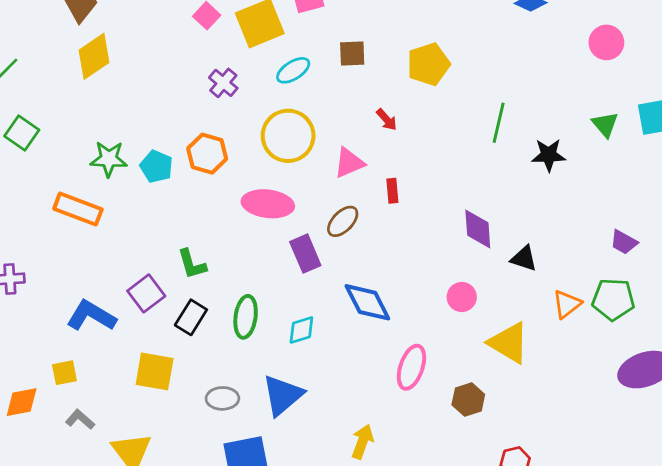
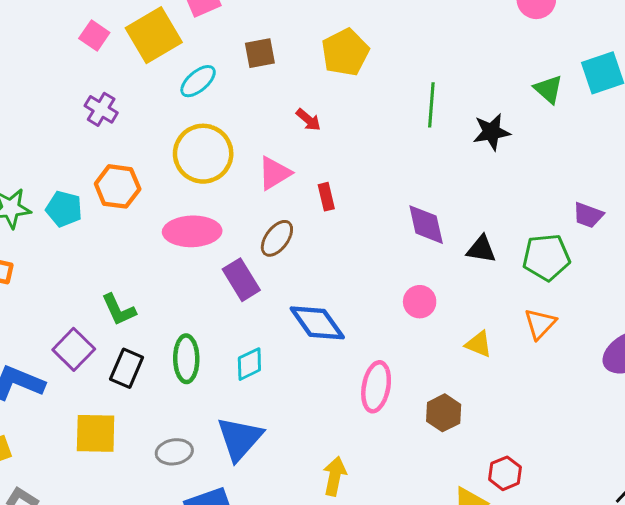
purple cross: (223, 83) -> (101, 109), moved
green pentagon: (613, 299) -> (546, 257), moved
orange triangle: (567, 304) -> (540, 324), moved
yellow triangle: (509, 343) -> (479, 344), size x0.6

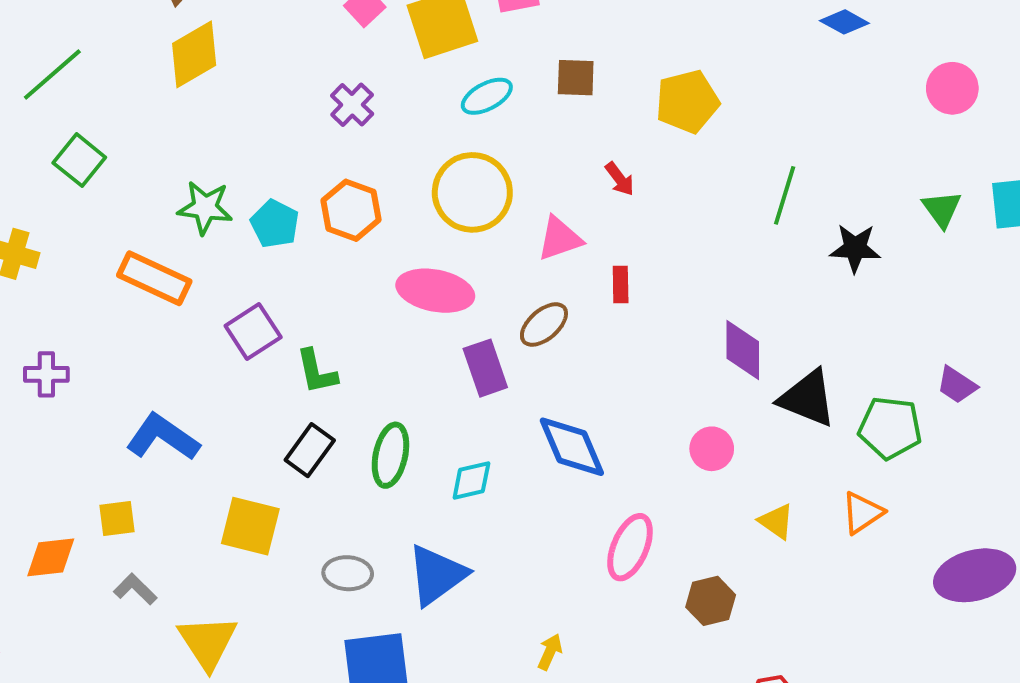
black triangle: (481, 249) -> (807, 398), size x1.5
purple square: (74, 349) -> (253, 332), moved
yellow arrow: (335, 476) -> (550, 652), size x0.7

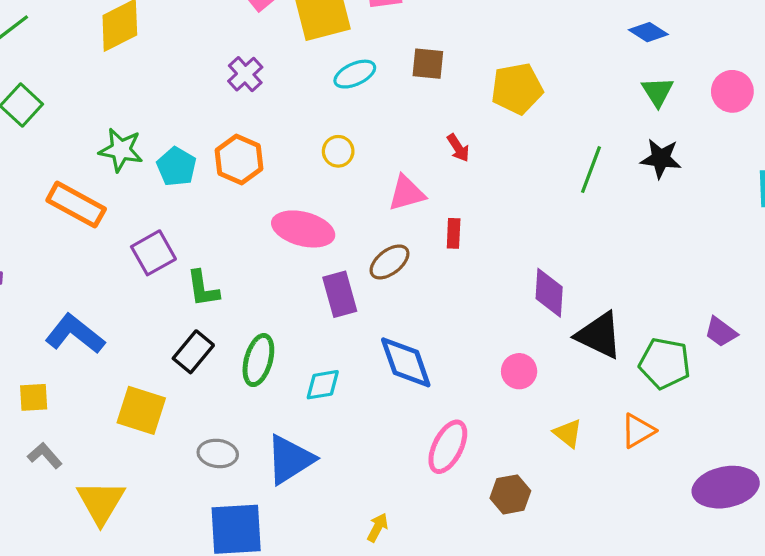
yellow circle: (472, 192) -> (338, 151), size x0.5
green triangle: (942, 209) -> (658, 92), moved
black star: (855, 248) -> (661, 159), moved

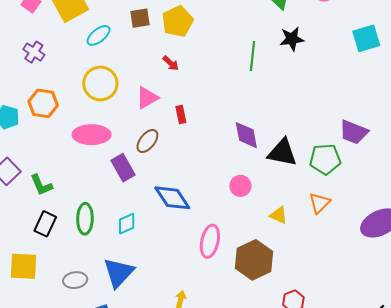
yellow pentagon: (517, 89) -> (178, 21), moved
yellow circle: (338, 151) -> (100, 83), size x1.8
purple trapezoid: (721, 332) -> (354, 132), size x1.4
brown hexagon: (510, 494) -> (254, 260), size x1.6

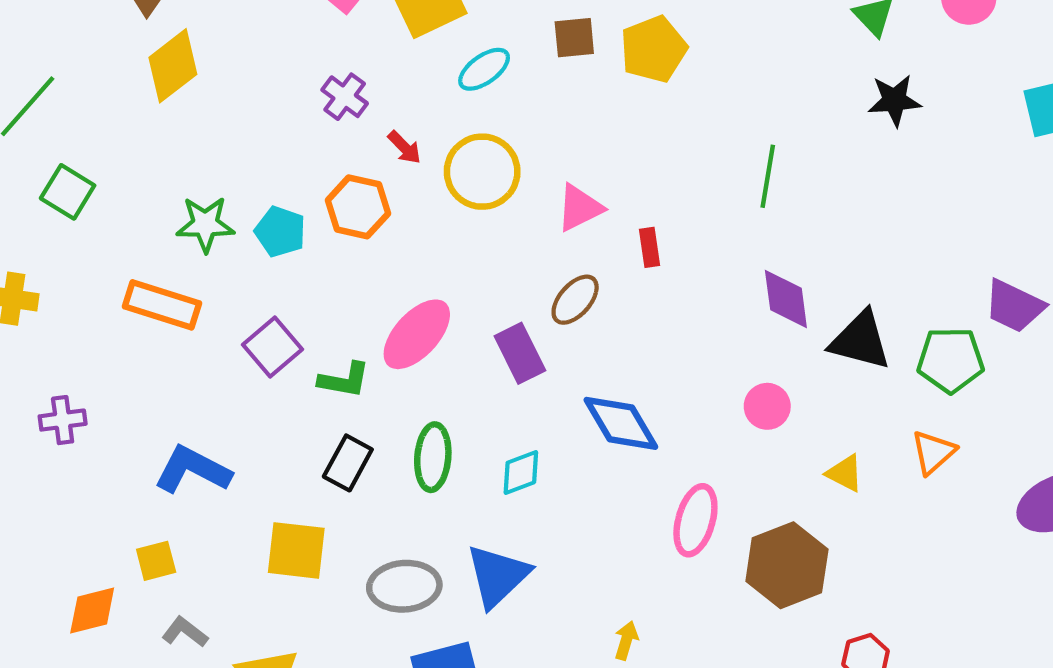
green line: (252, 56) -> (768, 176), moved
red arrow: (171, 63) -> (404, 147), moved
pink ellipse: (92, 135) -> (417, 334), moved, turned -51
green L-shape: (41, 185) -> (344, 380), turned -60
gray ellipse: (75, 280) -> (404, 586), size x1.4

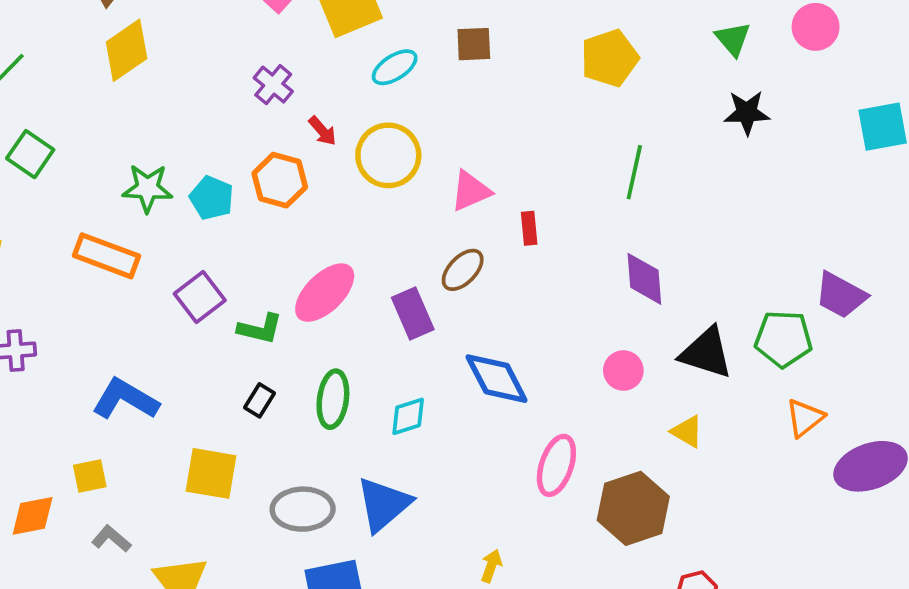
yellow pentagon: (654, 49) -> (610, 58), moved
black triangle: (860, 340) -> (706, 353), moved
orange triangle: (933, 452) -> (805, 418), moved
black rectangle: (348, 463) -> (259, 400), size x0.7

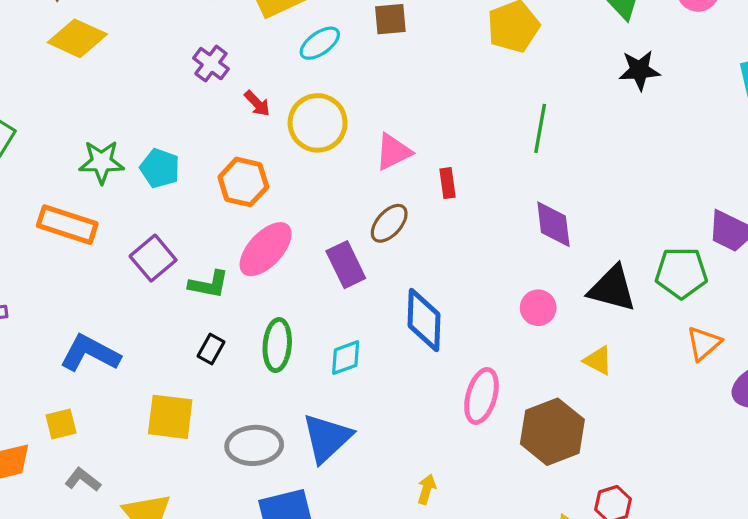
yellow diamond: (127, 50) -> (77, 38), turned 62
orange hexagon: (280, 180) -> (243, 182), moved
blue diamond: (497, 379) -> (424, 320), turned 32

